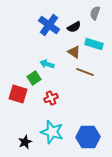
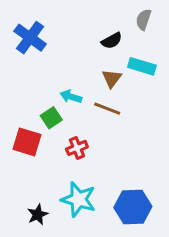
blue cross: (49, 25) -> (30, 38), moved
brown triangle: (74, 52) -> (112, 78), turned 32
brown line: (85, 72) -> (107, 109), moved

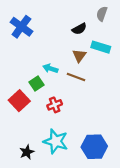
red square: (27, 142) -> (19, 101), turned 30

